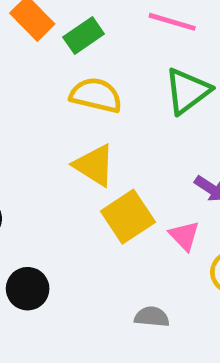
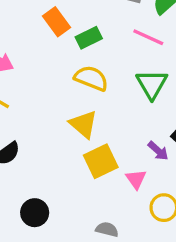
green triangle: (187, 91) -> (152, 84), turned -32
black circle: (28, 289) -> (35, 213), moved

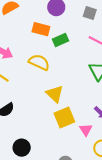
orange rectangle: (57, 22) -> (41, 29), turned -42
yellow semicircle: (91, 78) -> (39, 62), moved

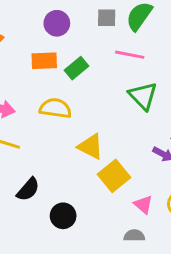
pink triangle: (86, 130) -> (143, 205), moved
black circle: (22, 148) -> (63, 216), moved

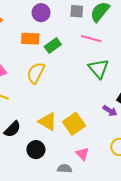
yellow semicircle: (55, 108) -> (36, 73), turned -75
yellow triangle: (91, 146) -> (48, 121), moved
pink triangle: (143, 205) -> (82, 154), moved
gray semicircle: (134, 236) -> (65, 169), moved

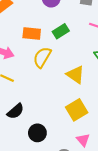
orange rectangle: (30, 39) -> (32, 33), moved
yellow triangle: (48, 121) -> (75, 75), moved

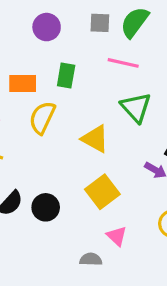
green rectangle: (61, 31) -> (66, 76), turned -42
black circle: (37, 133) -> (46, 207), moved

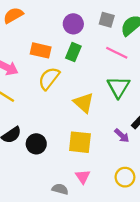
purple circle: (47, 27) -> (73, 24), moved
yellow square: (102, 192) -> (80, 142), turned 30

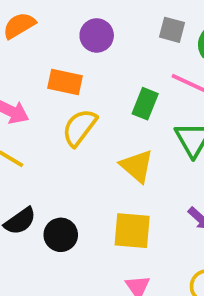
purple circle: (73, 24) -> (97, 35), moved
green rectangle: (73, 52) -> (145, 104), moved

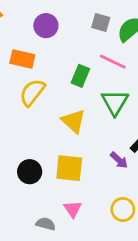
black circle: (61, 235) -> (30, 172), moved

